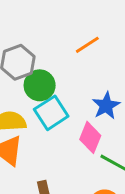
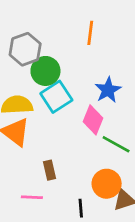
orange line: (87, 45) -> (90, 33), turned -50

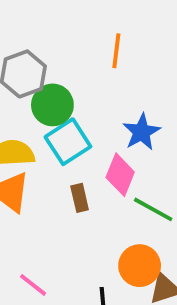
brown rectangle: (50, 170) -> (80, 198), moved
pink line: (32, 197) -> (33, 285), turned 35

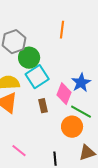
blue star: (142, 132) -> (81, 83), moved
orange circle: (140, 266) -> (72, 127), moved

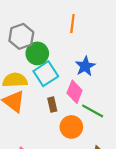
blue star: (81, 83) -> (85, 66), moved
orange circle: (72, 127) -> (71, 127), moved

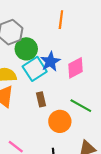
blue star: (85, 66) -> (50, 62), moved
pink diamond: (75, 92) -> (76, 68), moved, turned 40

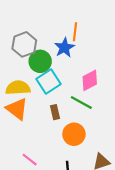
blue star: (50, 62) -> (64, 48), moved
green line: (81, 106) -> (81, 103), moved

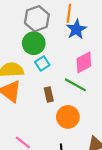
gray hexagon: (24, 44) -> (37, 19), moved
blue star: (64, 48) -> (76, 29), moved
cyan square: (49, 81) -> (42, 63), size x0.6

